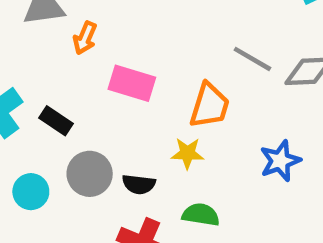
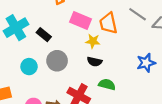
orange trapezoid: (210, 106) -> (108, 23), moved, turned 145
yellow star: (187, 153) -> (93, 41), moved
black semicircle: (139, 184) -> (95, 62), moved

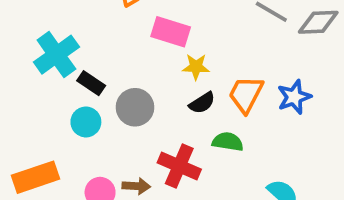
orange trapezoid: (108, 23) -> (246, 94), moved, turned 45
black rectangle: (44, 35) -> (91, 83), moved
black semicircle: (95, 62) -> (202, 103), turned -40

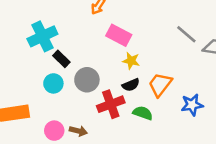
blue star: (294, 97) -> (192, 105), moved
red cross: (179, 166) -> (111, 104), moved, turned 36

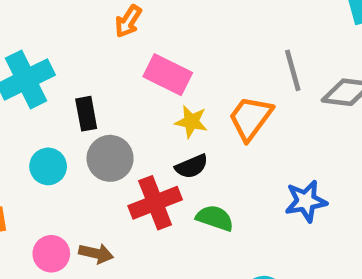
gray line: (186, 34) -> (293, 70), turned 35
black rectangle: (61, 59) -> (86, 114), moved, turned 36
orange trapezoid: (160, 85) -> (250, 118), moved

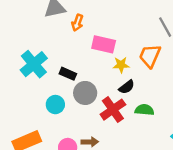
black rectangle: (86, 114) -> (68, 74), turned -42

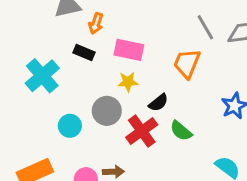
yellow star: (121, 65) -> (128, 82), moved
black rectangle: (68, 74) -> (84, 53), moved
green semicircle: (144, 110) -> (181, 131), turned -144

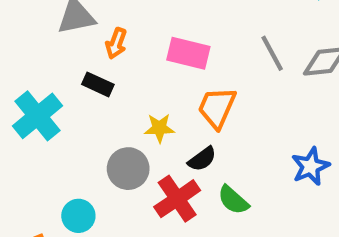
pink rectangle: (129, 50) -> (188, 53), moved
orange trapezoid: (187, 63) -> (217, 108), moved
cyan circle: (70, 126) -> (78, 216), moved

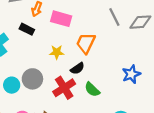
pink rectangle: (188, 53) -> (61, 19), moved
gray circle: (128, 169) -> (32, 79), moved
cyan circle: (78, 216) -> (12, 85), moved

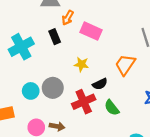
black rectangle: (27, 29) -> (55, 37), turned 32
orange trapezoid: (86, 43) -> (125, 65), moved

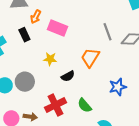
red cross: (84, 102) -> (55, 105), moved
green semicircle: (112, 108) -> (84, 105), moved

